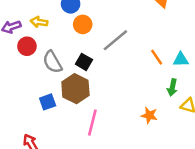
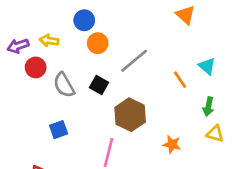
cyan triangle: (181, 60) -> (207, 66), moved, turned 42
green arrow: (172, 87) -> (208, 107), moved
brown hexagon: (75, 89) -> (130, 115), moved

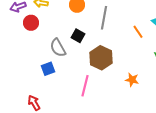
gray line: (134, 61) -> (104, 18), turned -40
gray semicircle: (64, 85) -> (58, 48), moved

